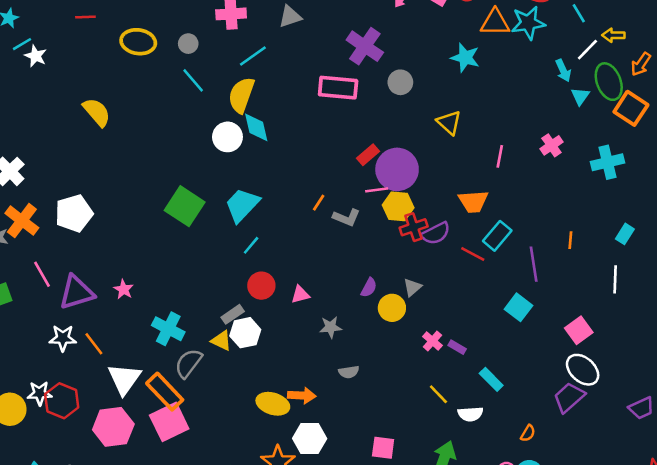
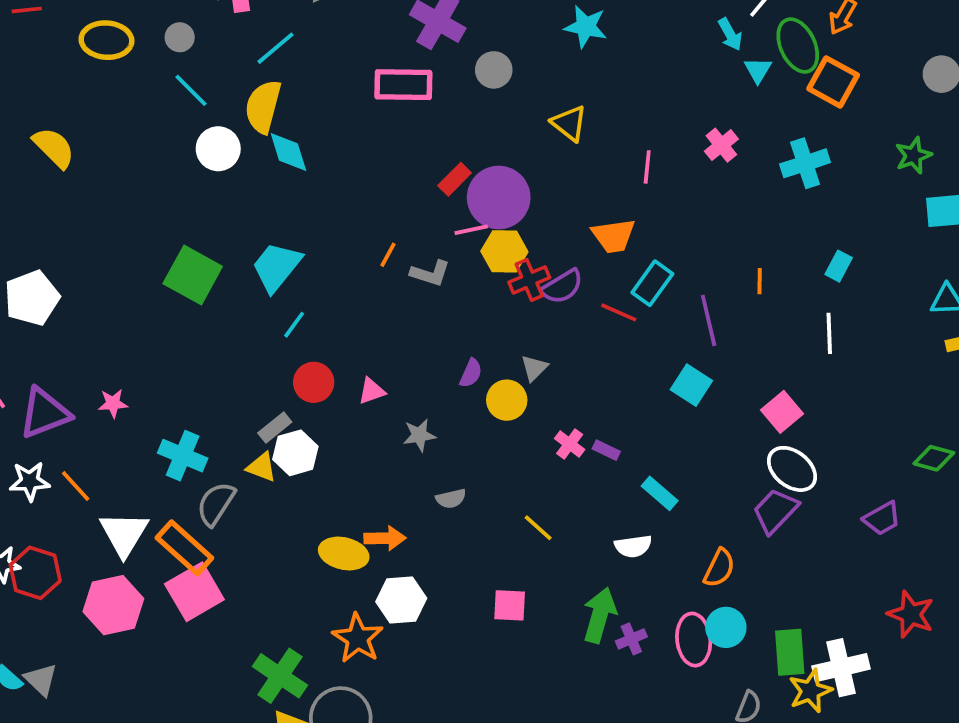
white circle: (227, 137) -> (218, 149), moved
pink star: (124, 289) -> (113, 403), turned -30
yellow line: (438, 394) -> (538, 528), moved
orange semicircle: (528, 433) -> (719, 568), size x1.5

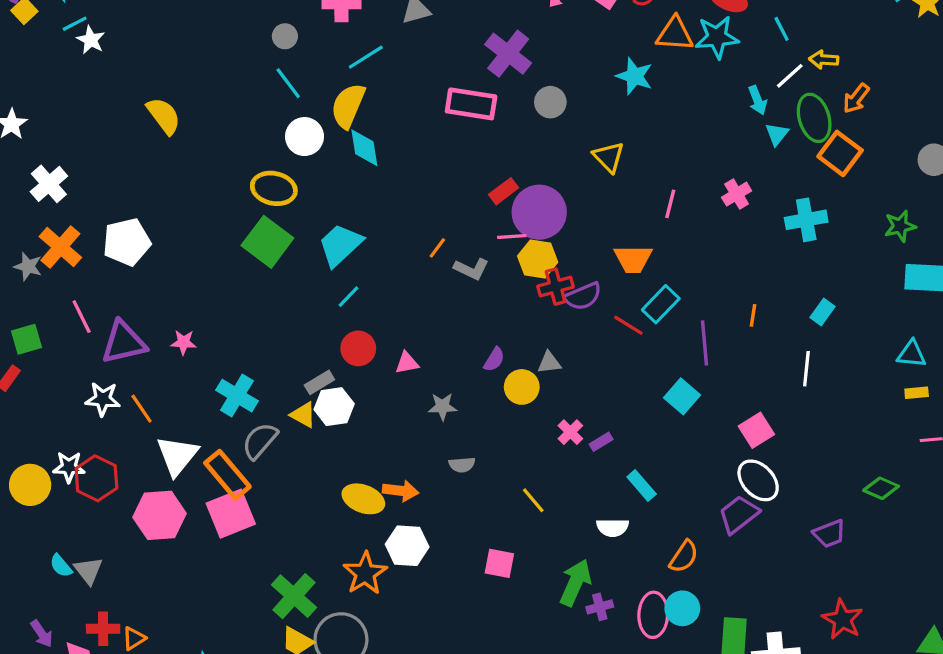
yellow ellipse: (106, 40) -> (274, 188), moved
gray triangle: (534, 368) -> (549, 363), turned 30
purple rectangle: (606, 450) -> (601, 442), turned -65

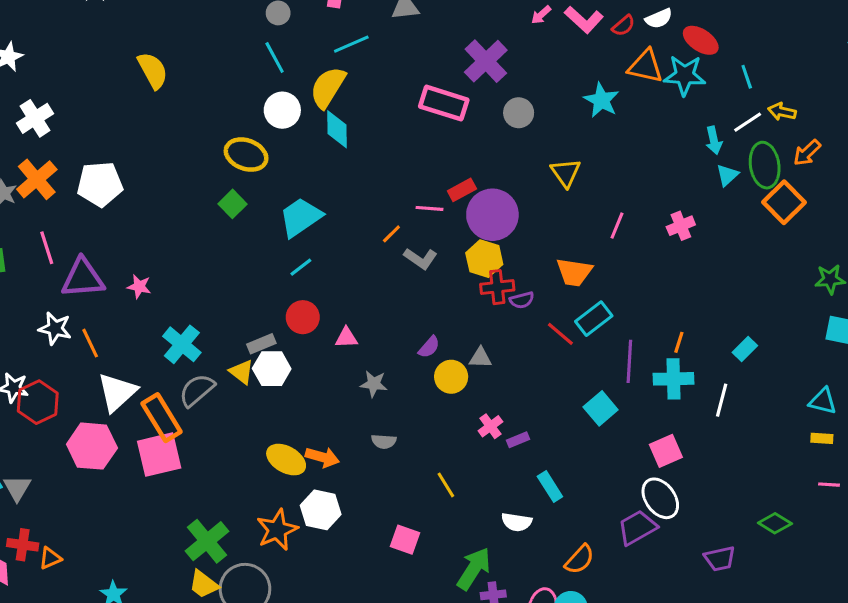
cyan cross: (806, 220) -> (673, 379), moved
pink line: (512, 237) -> (430, 208), moved
green square: (267, 242) -> (232, 204), size x0.6
purple semicircle: (583, 296) -> (522, 300), size x0.7

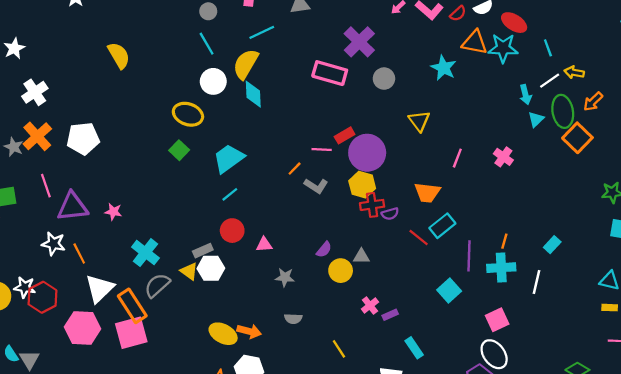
pink cross: (681, 226) -> (503, 157), turned -30

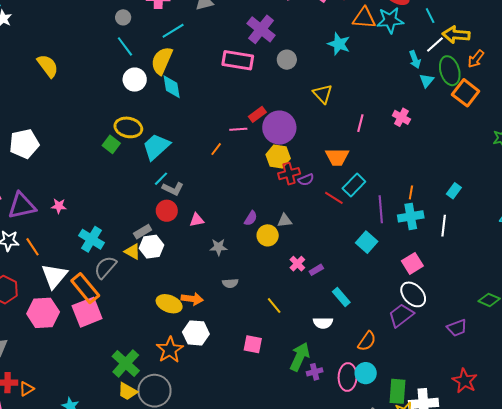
yellow arrow: (574, 72) -> (456, 35), size x1.5
yellow ellipse: (188, 114) -> (128, 127), moved
gray L-shape: (316, 186) -> (173, 189), moved

